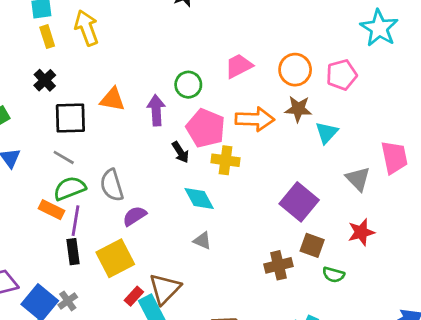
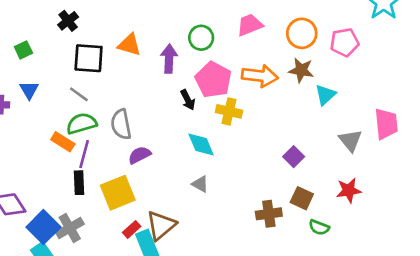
purple square: (299, 202) -> (294, 157), size x0.6
gray cross: (68, 301) -> (70, 228), size x1.5

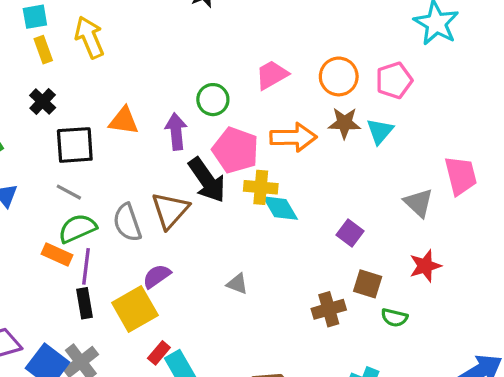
cyan triangle: (325, 95) -> (380, 131), moved
black arrow: (188, 100) -> (207, 180), size x1.8
cyan diamond: (201, 145) -> (280, 208), moved
purple semicircle: (139, 155) -> (157, 276), moved
brown triangle: (161, 225) -> (170, 210), moved

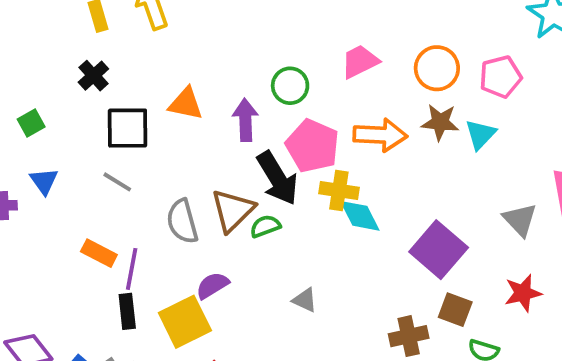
green semicircle: (77, 228) -> (265, 226), moved, size x0.7
purple square: (350, 233) -> (439, 250), size x1.8

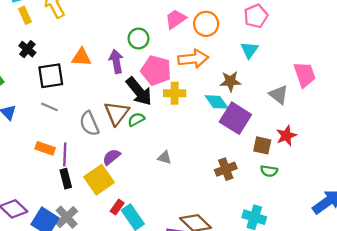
orange circle: (437, 68) -> (206, 24), moved
brown star: (440, 122) -> (230, 81), moved
cyan diamond: (360, 216) -> (217, 102), moved
brown square: (455, 310) -> (262, 145), moved

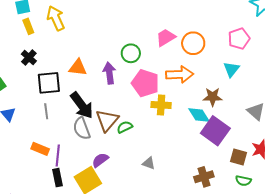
black arrow: (139, 91) -> (82, 105), moved
gray line: (49, 107) -> (46, 111), turned 56

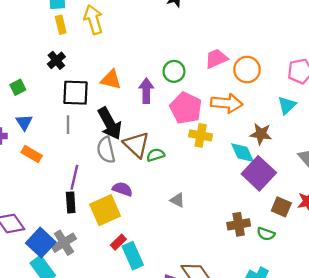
brown triangle: (107, 120) -> (136, 145), turned -35
orange rectangle: (40, 149) -> (32, 154), moved
purple semicircle: (100, 160) -> (122, 189), turned 48
green semicircle: (243, 181) -> (266, 234), moved

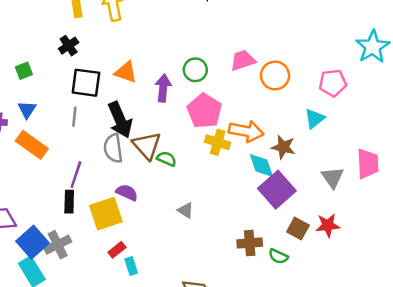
orange arrow: (227, 103) -> (246, 131), moved
orange rectangle: (32, 154) -> (32, 145), size x1.4
green semicircle: (156, 155) -> (166, 159), turned 36
cyan rectangle: (133, 256) -> (131, 266), size x0.6

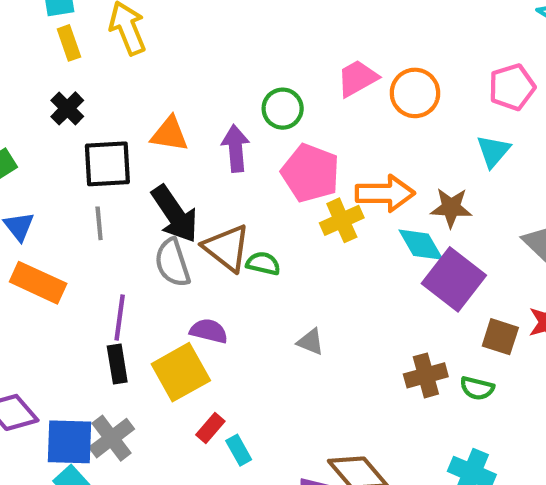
yellow cross: (218, 142) -> (342, 220), turned -30
blue square: (32, 242) -> (70, 442), turned -36

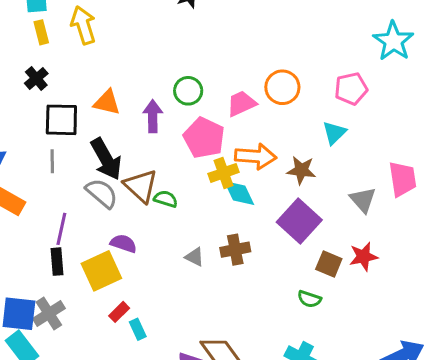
pink trapezoid: (357, 78) -> (241, 103), moved
cyan diamond: (421, 245) -> (239, 193), moved
gray semicircle: (172, 263) -> (102, 193), turned 144
brown cross: (426, 375) -> (235, 250), moved

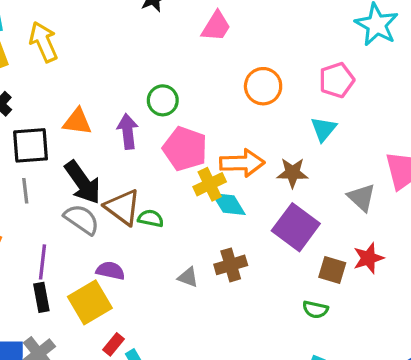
pink trapezoid: (241, 103) -> (216, 26), moved, turned 152

